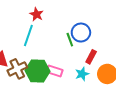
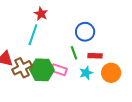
green line: (70, 40) -> (74, 53), moved
red rectangle: (91, 57) -> (95, 56), turned 64

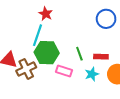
blue circle: (85, 32) -> (106, 19), moved
green hexagon: (42, 70) -> (47, 53), moved

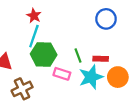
red star: (46, 14) -> (34, 16), moved
brown cross: (26, 69) -> (22, 89), moved
cyan star: (92, 74) -> (91, 77), size x1.6

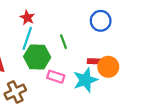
green line: (78, 56) -> (63, 42), moved
orange circle: (118, 77) -> (108, 67), moved

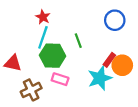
red rectangle: (95, 61) -> (109, 60), turned -56
pink rectangle: (56, 77) -> (60, 79), moved

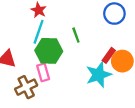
pink rectangle: (60, 79) -> (43, 72), moved, turned 56

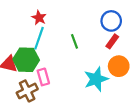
green hexagon: (49, 51) -> (26, 60), moved
red rectangle: (109, 55) -> (112, 41), moved

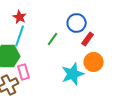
blue circle: (111, 21) -> (77, 23), moved
green line: (75, 41) -> (53, 39), turned 56

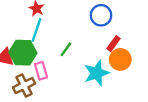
green line: (53, 39) -> (66, 49), moved
red rectangle: (88, 39) -> (113, 44), moved

